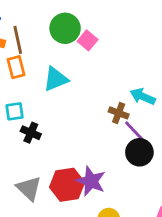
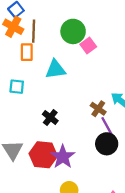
black cross: (31, 133) -> (50, 118), moved

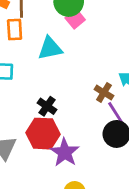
pink square: (88, 45) -> (75, 19), moved
red hexagon: (43, 155) -> (43, 134), moved

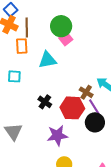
red hexagon: (43, 134) -> (72, 108), moved
purple star: (65, 152) -> (57, 135), turned 30

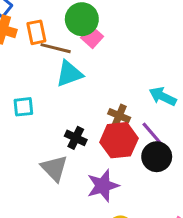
brown line: (27, 27) -> (56, 48), moved, turned -66
orange rectangle: (22, 46) -> (36, 32), moved
brown cross: (86, 92) -> (119, 116), moved
gray triangle: (13, 132) -> (54, 168), moved

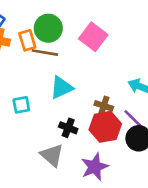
green circle: (82, 19) -> (48, 28), moved
pink square: (92, 37) -> (93, 37), moved, size x1.5
cyan triangle: (69, 74) -> (61, 88), moved

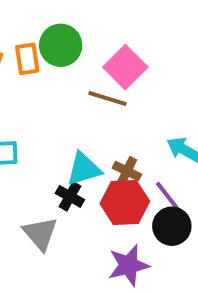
brown line: (45, 53) -> (108, 98), moved
cyan triangle: (61, 88) -> (84, 169), moved
purple star: (95, 167) -> (129, 265), moved

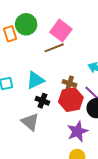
brown line: (108, 98) -> (54, 48), turned -30
cyan triangle: (84, 169) -> (35, 80), moved

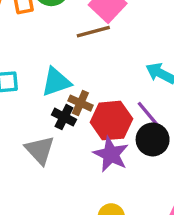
brown cross: (70, 83) -> (80, 103), moved
purple star: (78, 131) -> (111, 154), moved, turned -30

